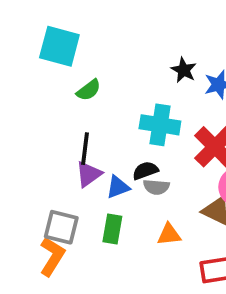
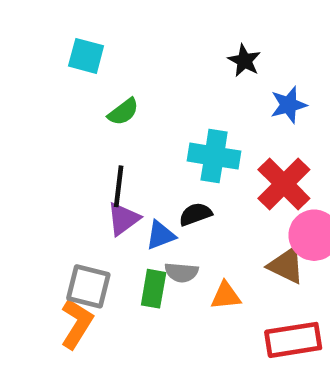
cyan square: (59, 46) -> (86, 56), size x0.7
black star: (184, 70) -> (244, 61), moved
gray semicircle: (156, 187) -> (181, 272), moved

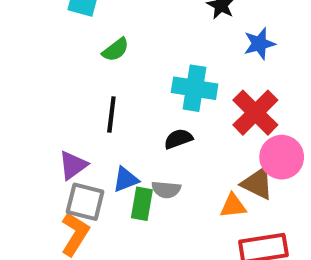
purple triangle: (123, 219) -> (73, 165), moved
blue triangle: (161, 235) -> (126, 179), moved
orange triangle: (226, 296) -> (233, 206), moved

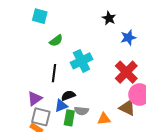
cyan cross: (195, 88) -> (82, 61), moved, turned -35
black semicircle: (178, 139) -> (68, 96), moved
orange triangle: (233, 206) -> (104, 119), moved

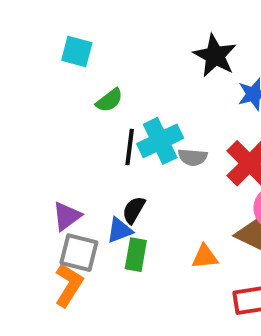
black star: (109, 18) -> (215, 56), size x1.5
black line: (54, 73) -> (130, 147), moved
black semicircle: (68, 96) -> (134, 210), turned -40
gray semicircle: (82, 111) -> (193, 157), moved

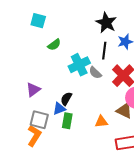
black line: (130, 147) -> (104, 51), moved
gray semicircle: (193, 157) -> (95, 73), turned 40
purple triangle: (67, 216) -> (33, 90), moved

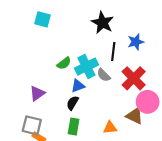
black star: (106, 23) -> (103, 23), moved
green semicircle: (54, 45) -> (64, 63), moved
blue triangle: (59, 109) -> (78, 86), moved
gray square: (39, 120) -> (32, 125), moved

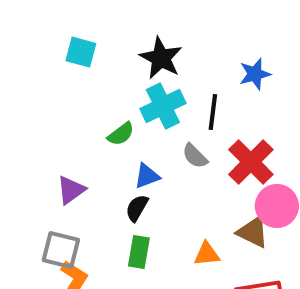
black star: (103, 23) -> (161, 58), moved
blue star: (136, 42) -> (255, 74), moved
cyan cross: (86, 67) -> (163, 106), moved

